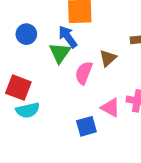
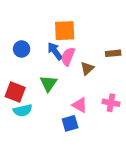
green triangle: (60, 53) -> (48, 83), moved
pink semicircle: (84, 73) -> (68, 57), moved
pink triangle: (110, 108) -> (80, 105), moved

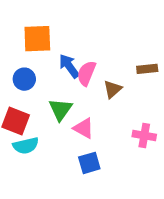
orange square: (65, 31) -> (37, 39), moved
blue circle: (22, 49) -> (24, 79), moved
pink triangle: (80, 105) -> (84, 128), moved

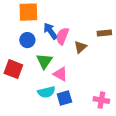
blue circle: (24, 79) -> (27, 40), moved
pink cross: (144, 135) -> (101, 100), moved
cyan semicircle: (26, 146) -> (46, 92), moved

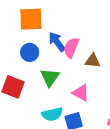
brown triangle: (80, 47) -> (93, 61), turned 48
pink triangle: (60, 74) -> (81, 93), moved

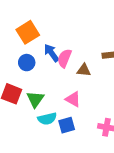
orange square: (31, 19) -> (28, 32), turned -30
green triangle: (50, 77) -> (35, 99), moved

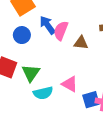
pink triangle: (73, 99) -> (70, 84), moved
blue square: (67, 125) -> (91, 100), moved

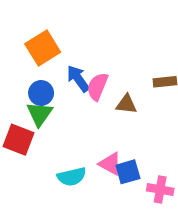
green triangle: (31, 73) -> (39, 114), moved
blue square: (91, 100) -> (128, 172), moved

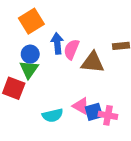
blue arrow: (78, 79) -> (57, 43), turned 30
brown triangle: (126, 104) -> (93, 62), size x1.5
pink cross: (160, 190) -> (108, 115), moved

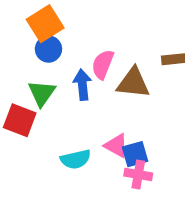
blue arrow: (57, 43) -> (82, 85), moved
blue circle: (30, 54) -> (48, 49), moved
pink cross: (108, 115) -> (138, 174), moved

